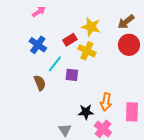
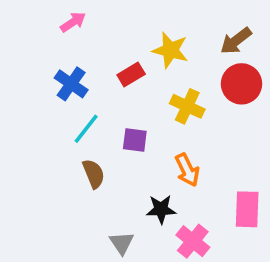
yellow cross: (87, 51) -> (187, 106), moved
cyan line: (55, 64) -> (86, 129), moved
brown semicircle: (40, 83) -> (94, 174), moved
orange arrow: (106, 102) -> (187, 170), moved, turned -36

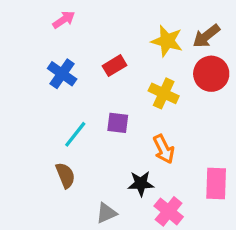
yellow star: (170, 50) -> (167, 41), moved
cyan line: (86, 129) -> (75, 134), moved
brown semicircle: (94, 174) -> (65, 175), moved
gray triangle: (122, 243) -> (106, 213), turned 40

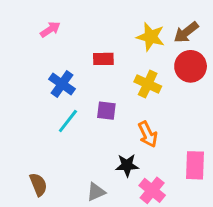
pink arrow: (64, 20) -> (50, 29), moved
red rectangle: (115, 66) -> (103, 59), turned 30
blue cross: (62, 74) -> (62, 84), moved
brown semicircle: (65, 175) -> (38, 184), moved

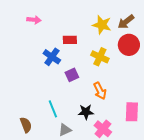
pink arrow: (50, 29) -> (34, 20), turned 40
blue cross: (62, 84) -> (52, 57), moved
purple square: (106, 111) -> (72, 75), turned -32
cyan line: (68, 121) -> (53, 109), moved, turned -60

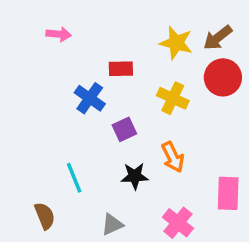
cyan line: (53, 109) -> (74, 178), moved
black star: (86, 112) -> (135, 176), moved

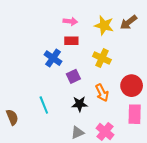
pink arrow: (59, 34) -> (70, 21), moved
red circle: (223, 77) -> (132, 86), moved
brown semicircle: (45, 216) -> (12, 117), moved
gray triangle: (112, 224) -> (77, 133), moved

